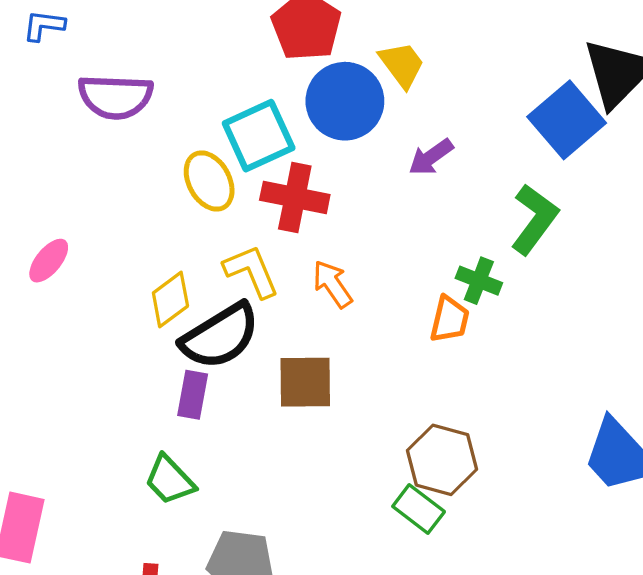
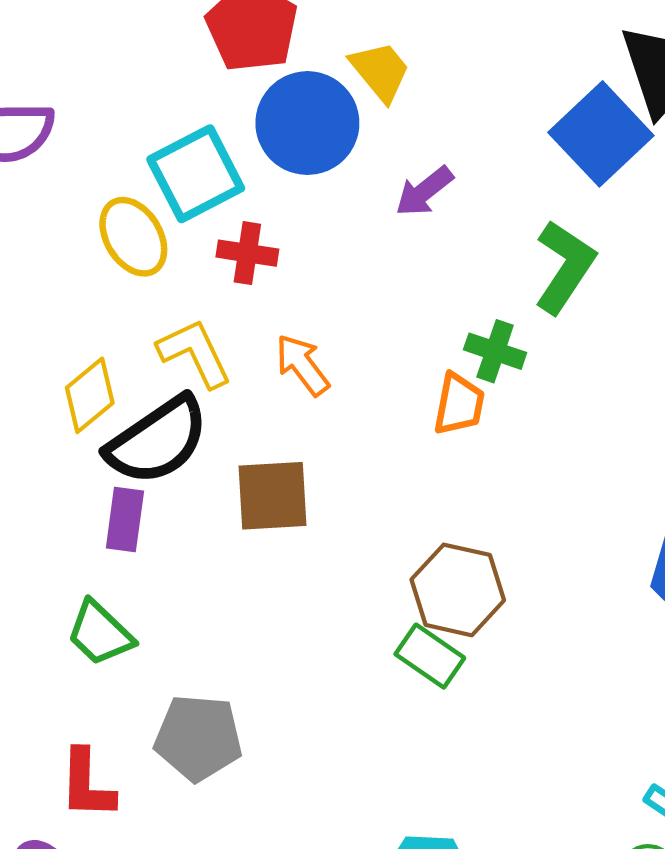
red cross: (295, 197) -> (247, 253), size x0.7

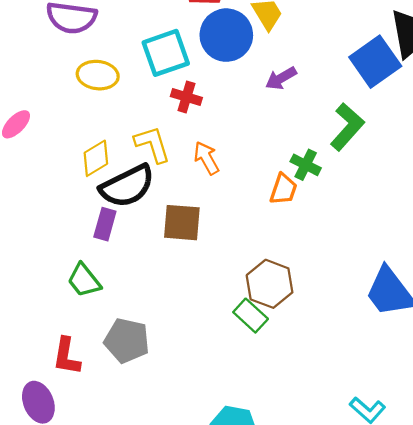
yellow ellipse: (133, 237) -> (98, 75), moved, turned -60

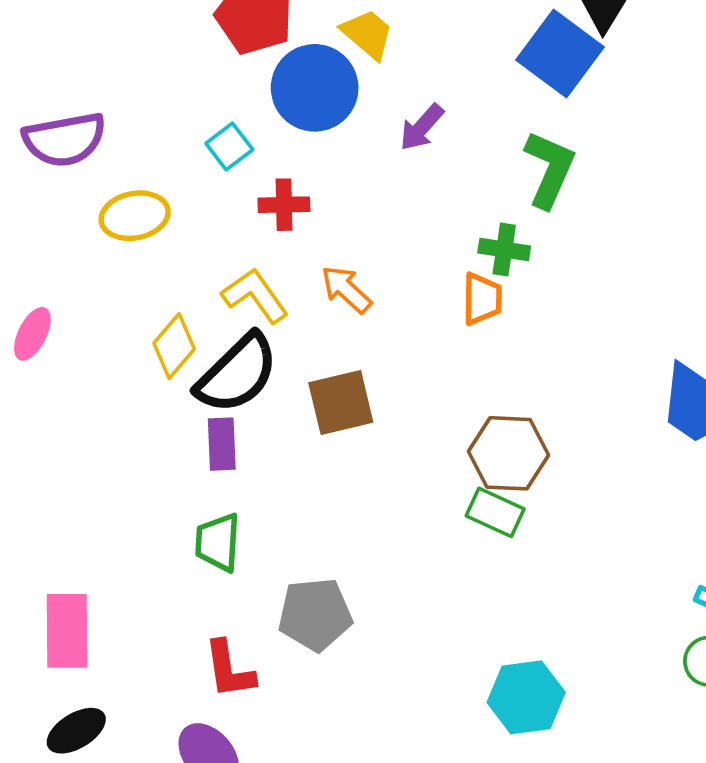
cyan square: (166, 53) -> (229, 146), size x0.6
green trapezoid: (84, 280) -> (218, 542), turned 60

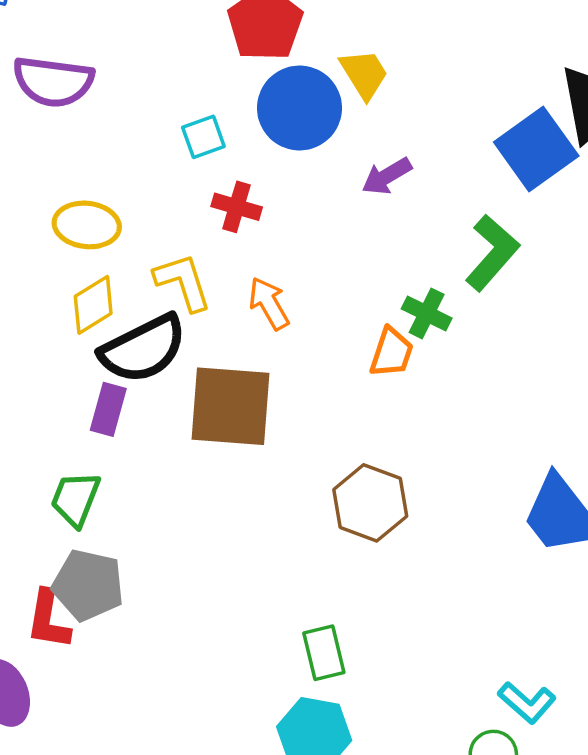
yellow ellipse: (135, 216) -> (87, 225), moved
brown square: (341, 403) -> (230, 406), size x1.4
green rectangle: (495, 512) -> (324, 653), moved, turned 34
gray pentagon: (315, 614) -> (88, 585), moved

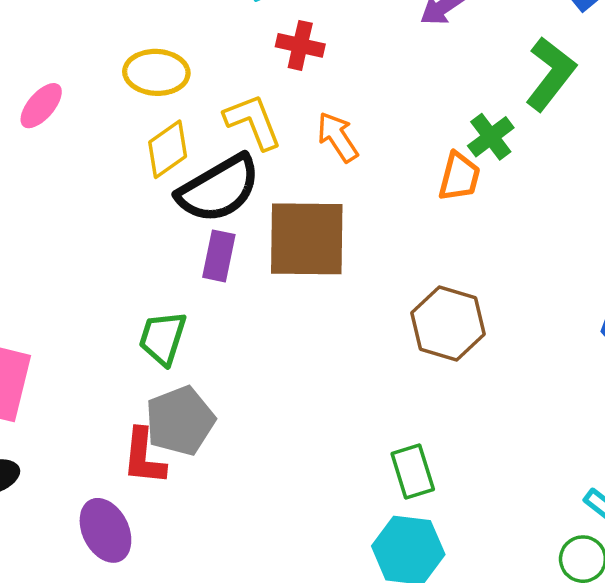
green cross: (427, 313) -> (491, 137), turned 30
purple rectangle: (108, 409) -> (219, 256), moved
gray pentagon: (88, 585) -> (180, 421), turned -30

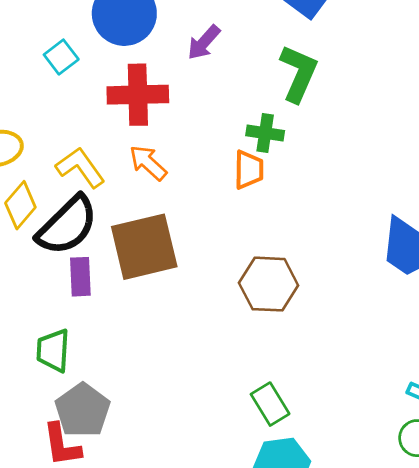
red cross: (300, 45) -> (138, 95), moved, size x1.6
green cross: (491, 137) -> (265, 133), turned -30

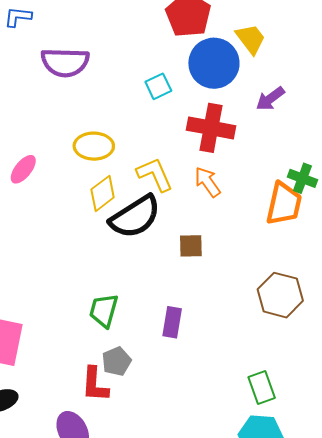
orange trapezoid: (249, 170) -> (284, 204), size x1.4
brown square: (144, 247) -> (191, 246), size x0.5
purple rectangle: (80, 277) -> (172, 322), moved
gray pentagon: (83, 410) -> (116, 361), size x0.7

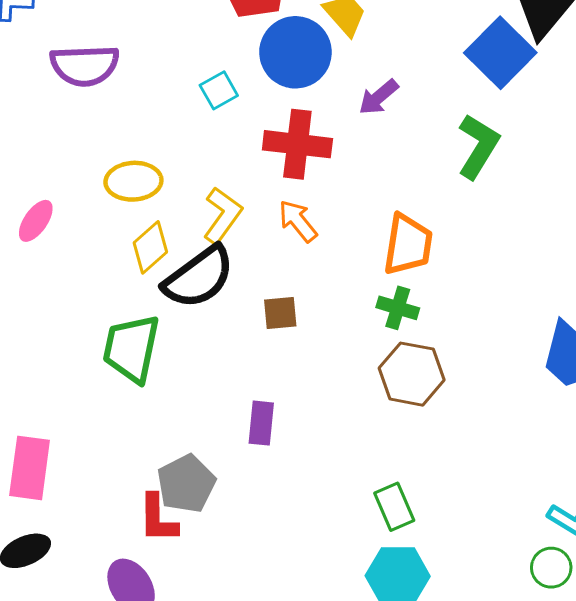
yellow L-shape: (155, 174) -> (223, 215), turned 63
green cross: (302, 178) -> (398, 308), moved
green trapezoid: (104, 311) -> (131, 348), moved, size x1.4
gray pentagon: (116, 361) -> (186, 484), size x1.4

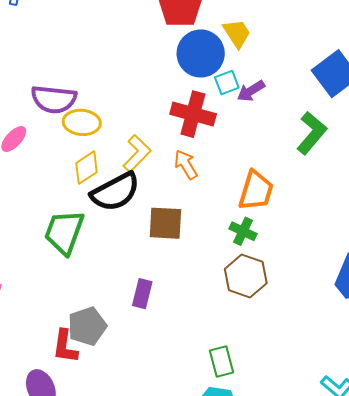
purple semicircle: (85, 65) -> (54, 99), moved
cyan square: (219, 90) -> (227, 82), moved
brown square: (280, 313) -> (165, 223), size x1.5

